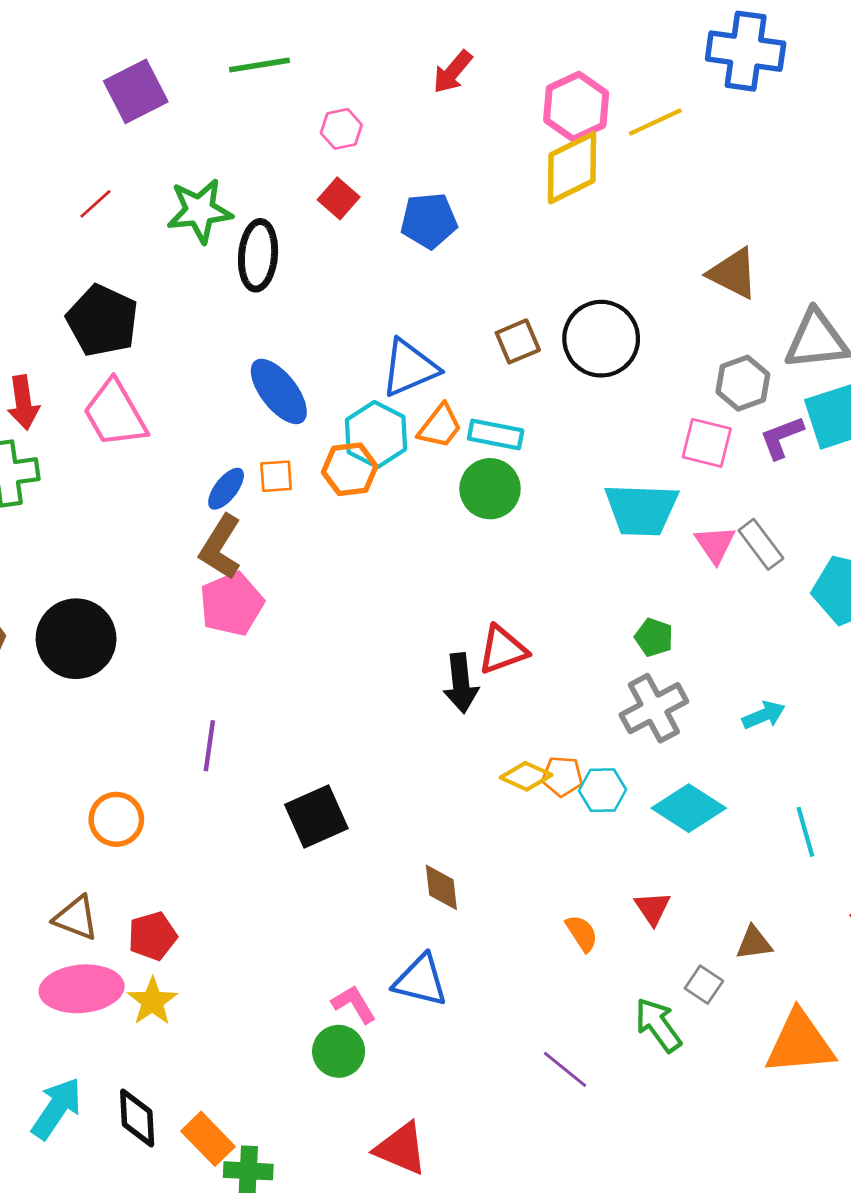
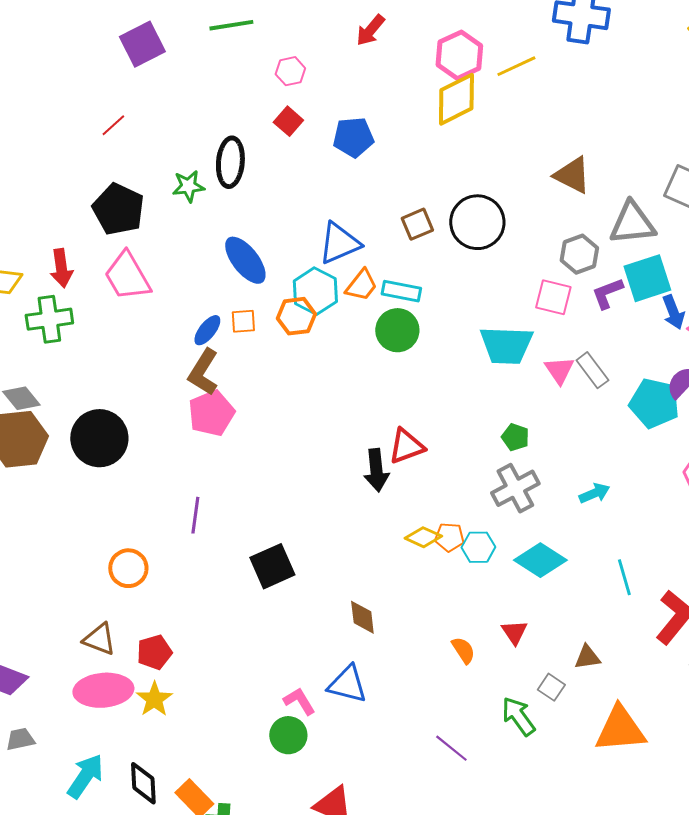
green star: (200, 211) -> (188, 186), moved, size x0.7

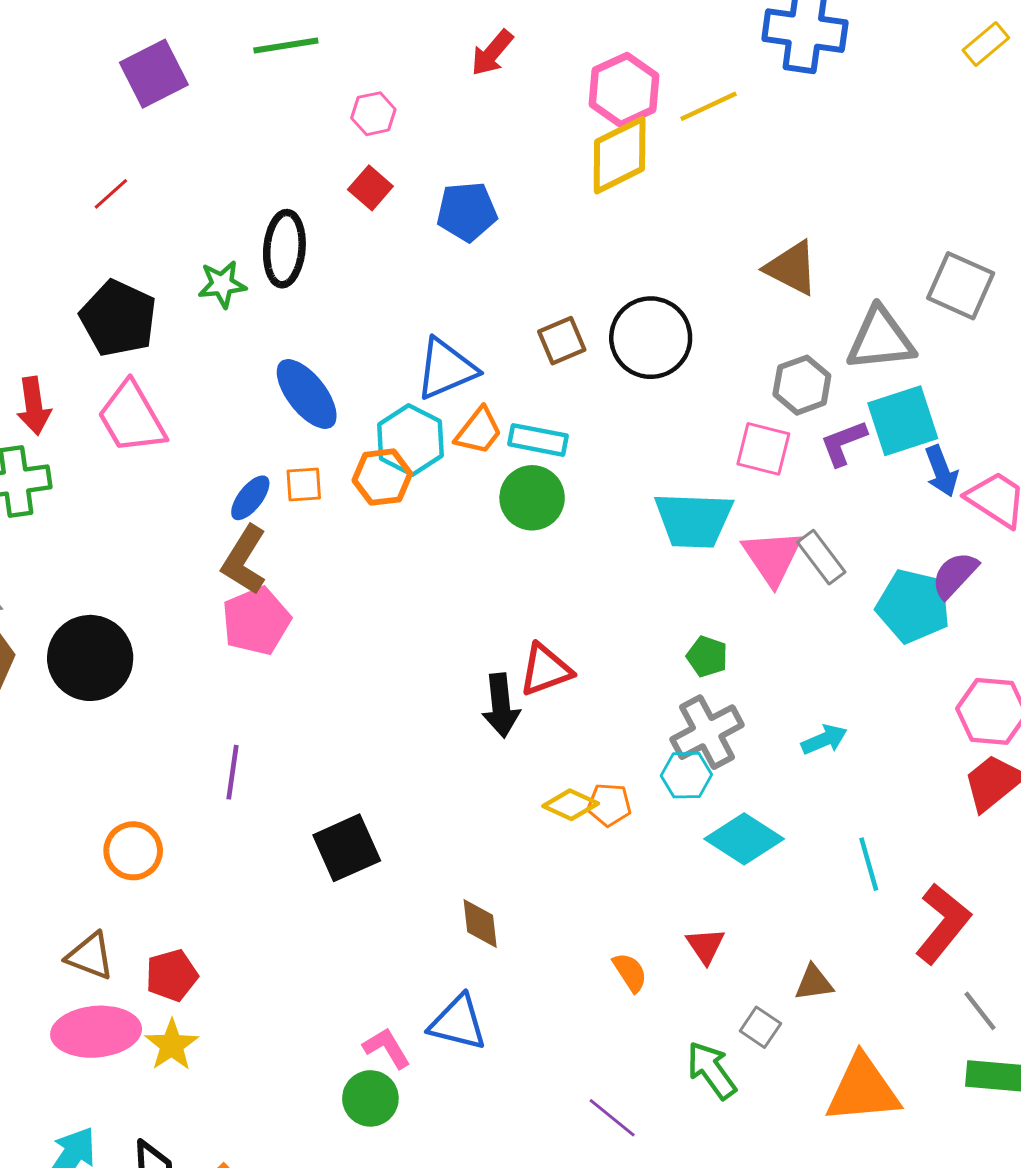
pink triangle: (559, 370) -> (772, 557), size x1.4
cyan hexagon: (478, 547) -> (686, 775), moved

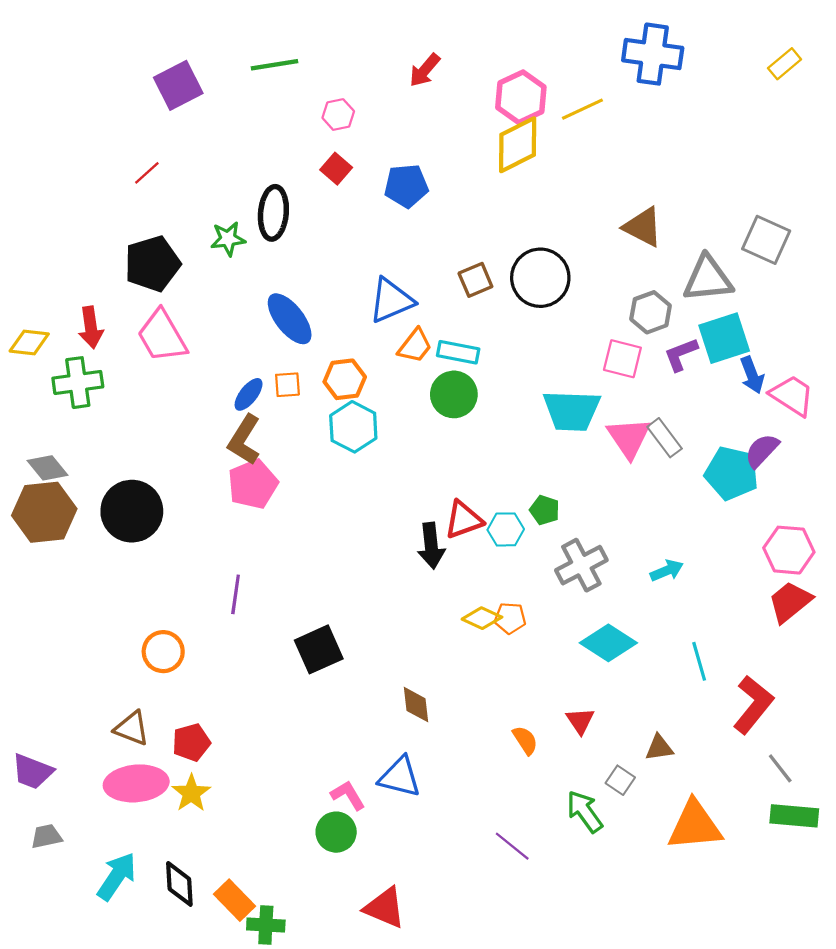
black pentagon: (118, 318) -> (152, 264), turned 30
cyan hexagon: (410, 440) -> (353, 427), moved
green pentagon: (707, 656) -> (545, 510), moved
cyan hexagon: (686, 775) -> (506, 529), moved

